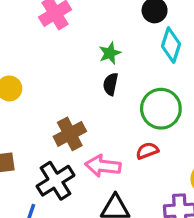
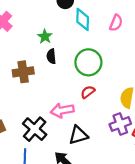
brown cross: (70, 134) -> (23, 72), moved, turned 36

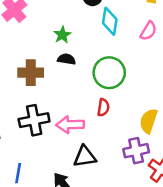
black semicircle: (51, 56) -> (67, 59), turned 96
red semicircle: (88, 92) -> (103, 107), turned 128
black cross: (35, 129) -> (34, 120), moved, turned 30

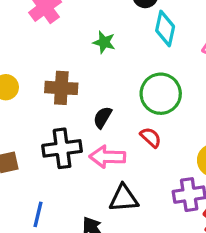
green star: (62, 35) -> (104, 42), turned -30
black semicircle: (67, 59) -> (103, 117), moved, turned -72
red semicircle: (103, 107) -> (151, 137), turned -60

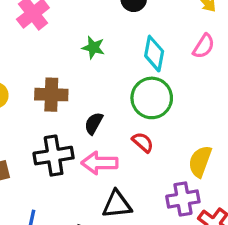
cyan diamond: (165, 29) -> (154, 54), moved

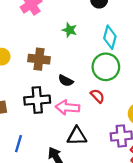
black semicircle: (94, 123) -> (66, 81), turned -96

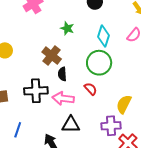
brown cross: (39, 59) -> (52, 56), moved, turned 30
black semicircle: (66, 81) -> (62, 74), turned 56

